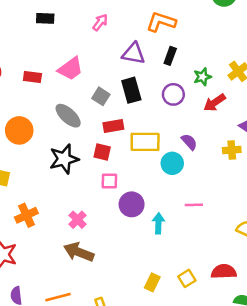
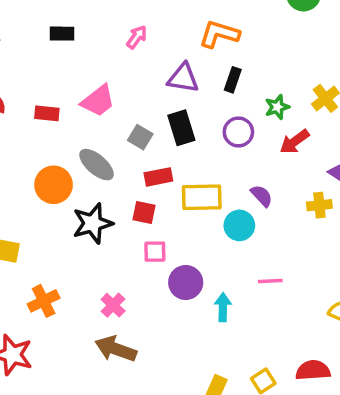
orange circle: (19, 130) -> (54, 185), moved

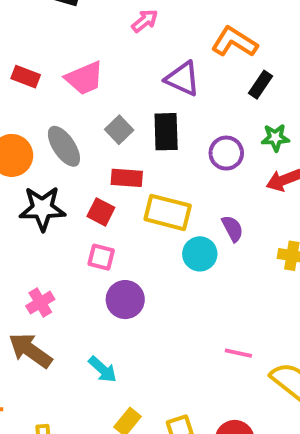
black rectangle: (233, 80) -> (260, 85), moved
pink line: (270, 281) -> (238, 353), moved
cyan arrow: (223, 307) -> (103, 369), moved, turned 116

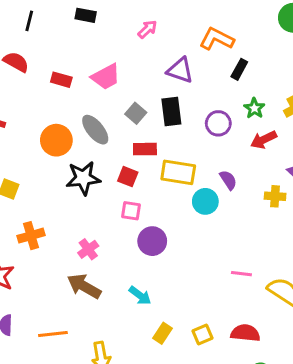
green star: (275, 138) -> (254, 108), turned -30

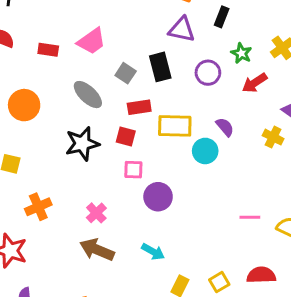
purple triangle: (180, 70) -> (182, 30), moved
orange circle: (56, 140) -> (24, 105), moved
yellow cross: (275, 196) -> (273, 137), turned 30

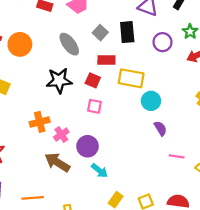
purple semicircle: (225, 127) -> (160, 128), moved
purple circle: (158, 197) -> (88, 146), moved
orange cross: (38, 207) -> (40, 122), moved

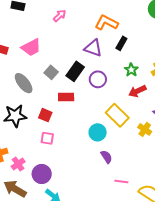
black rectangle: (127, 32) -> (75, 71), turned 42
purple circle: (163, 42) -> (98, 79), moved
red rectangle: (106, 60) -> (66, 97), moved
yellow rectangle: (131, 78) -> (117, 115), moved, turned 35

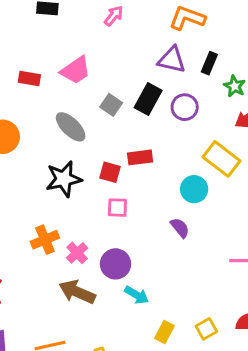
black rectangle: (121, 43) -> (209, 63), moved
red rectangle: (66, 97) -> (140, 157), moved
purple semicircle: (106, 157) -> (180, 228), moved

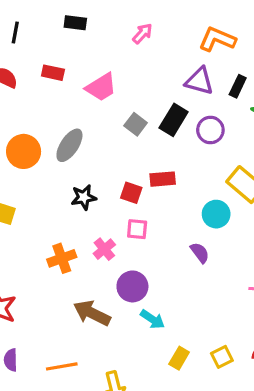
red rectangle: (29, 78) -> (53, 73), moved
gray ellipse: (71, 127) -> (69, 145), moved, turned 76
black star: (64, 179) -> (84, 197), size x0.7
pink cross: (77, 253) -> (104, 249), moved

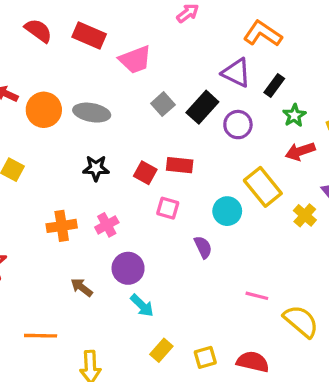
red rectangle: (53, 73) -> (89, 36), size x1.4
gray ellipse: (69, 145) -> (92, 113), turned 56
pink square: (137, 229) -> (168, 208), moved
brown arrow: (92, 313) -> (82, 287), size x0.6

